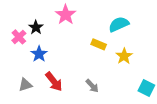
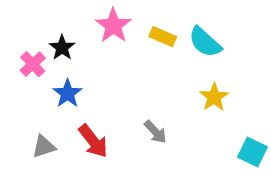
cyan semicircle: (119, 24) -> (205, 42), turned -114
yellow rectangle: (99, 44) -> (163, 37), moved
gray arrow: (92, 86) -> (155, 132), moved

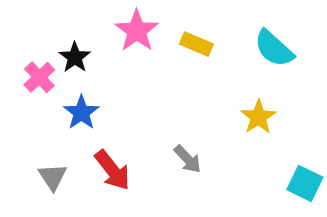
cyan semicircle: (205, 42) -> (274, 48), moved
gray triangle: (44, 147) -> (53, 177), turned -45

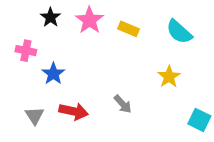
black star: (75, 57) -> (50, 17), moved
pink cross: (39, 77) -> (26, 51), turned -36
red arrow: (112, 170) -> (74, 111), turned -40

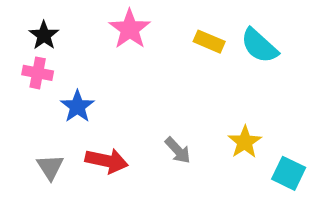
black star: (50, 17) -> (44, 35), moved
yellow rectangle: (129, 29) -> (209, 42), moved
yellow star: (169, 77) -> (245, 142), moved

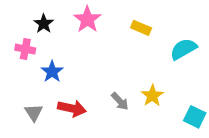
black star: (44, 35) -> (44, 24), moved
cyan semicircle: (259, 46) -> (183, 49), moved, turned 108
yellow star: (245, 142) -> (152, 96), moved

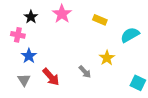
blue star: (52, 72) -> (29, 56), moved
yellow star: (152, 96) -> (107, 58), moved
red arrow: (72, 108) -> (51, 77), turned 36

